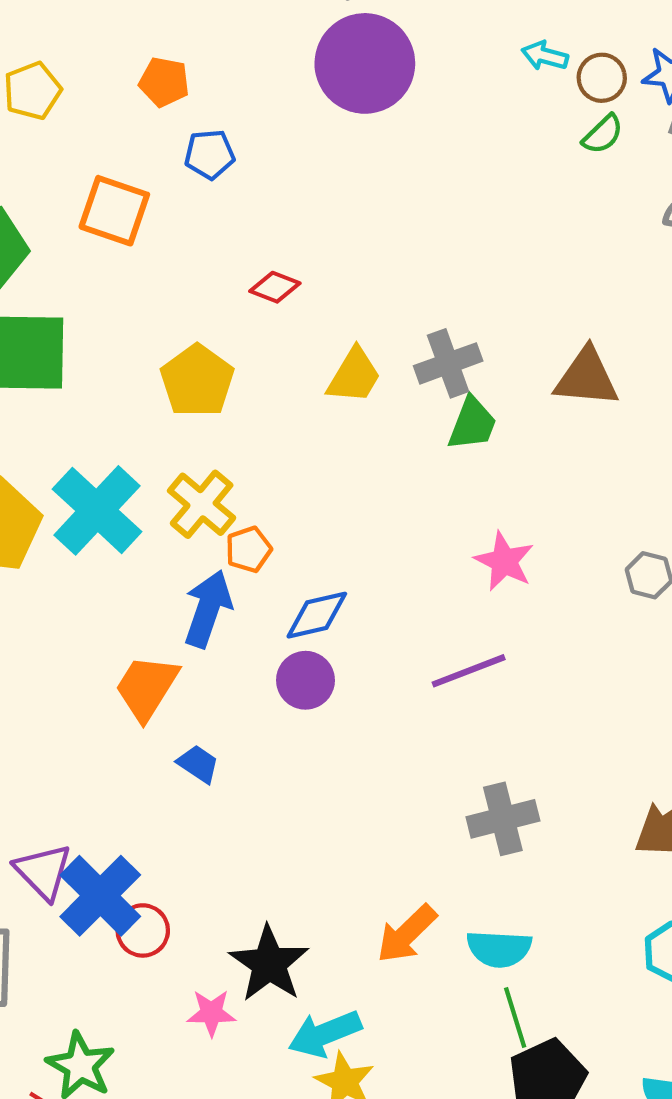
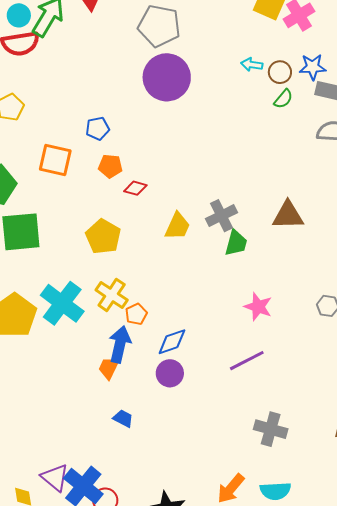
orange pentagon: (164, 82) -> (110, 166), moved
orange trapezoid: (146, 687) -> (109, 368), moved, size x0.7
gray cross: (503, 819) -> (271, 429), turned 36

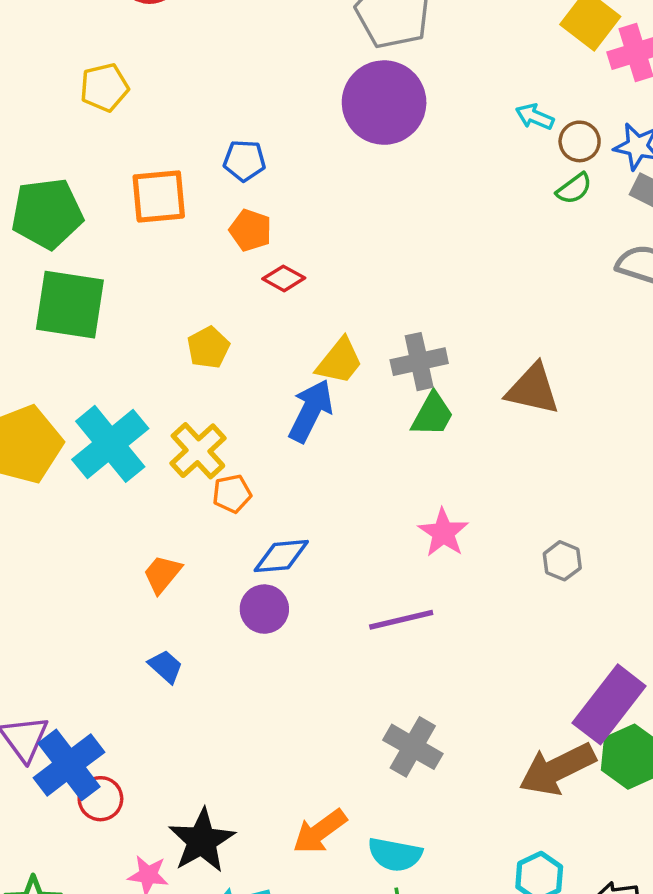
orange square: (55, 160) -> (159, 196), turned -32
yellow pentagon: (103, 237) -> (208, 347), size x0.7
blue arrow: (120, 344) -> (311, 411), moved

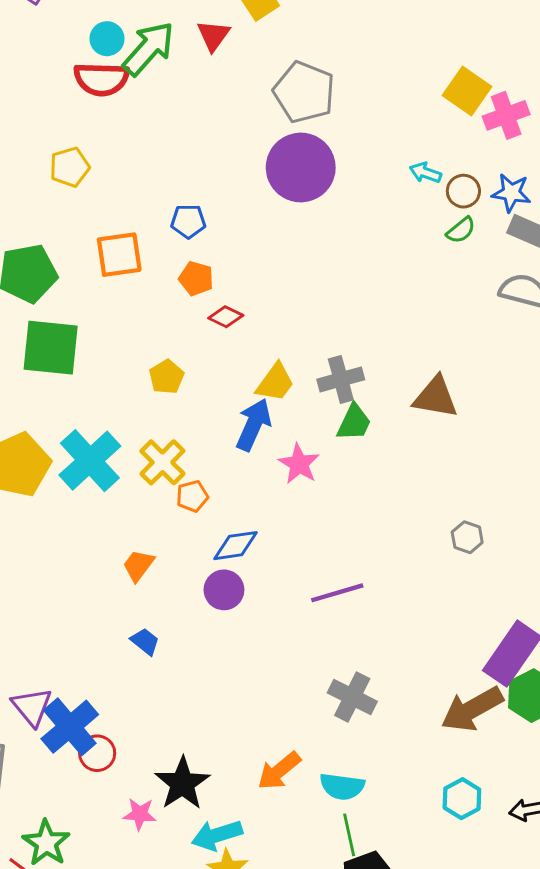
pink star: (443, 533) -> (299, 464), moved

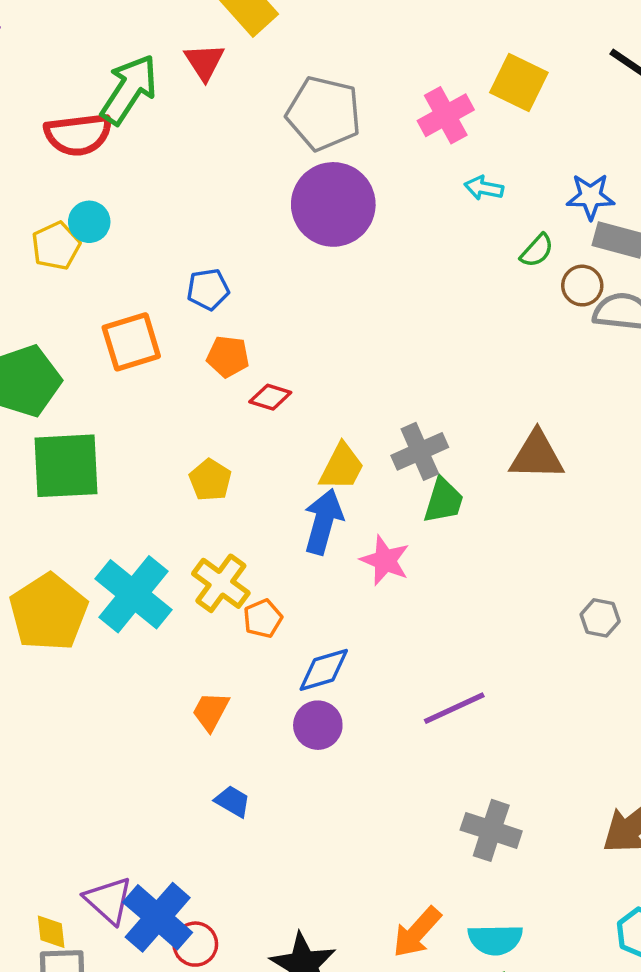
cyan circle: (107, 39) -> (89, 222), moved
pink cross: (506, 115) -> (446, 115), moved
brown circle: (463, 191) -> (582, 286), moved

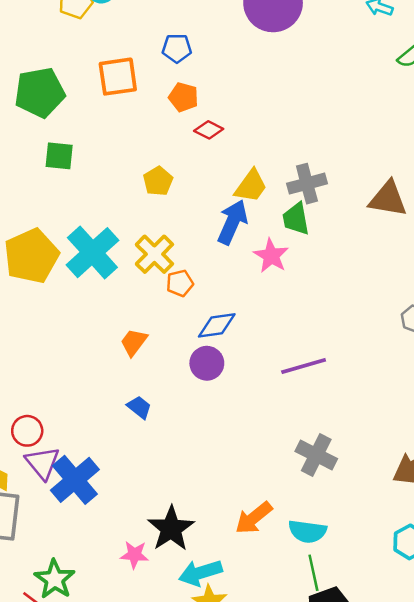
green square: (66, 466) -> (59, 156), size x0.6
green trapezoid: (443, 501) -> (296, 219), moved, turned 144
red circle: (195, 944) -> (27, 431), moved

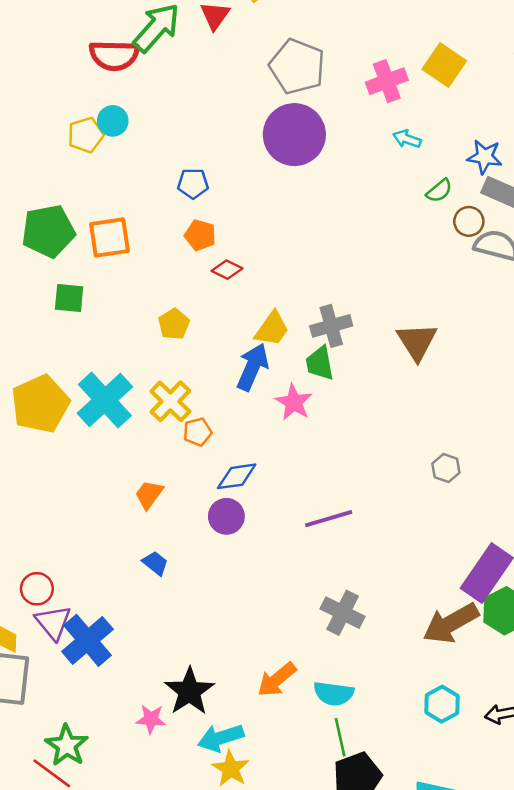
orange square: (118, 77) -> (110, 237), moved
brown triangle: (388, 199) -> (417, 342), turned 48

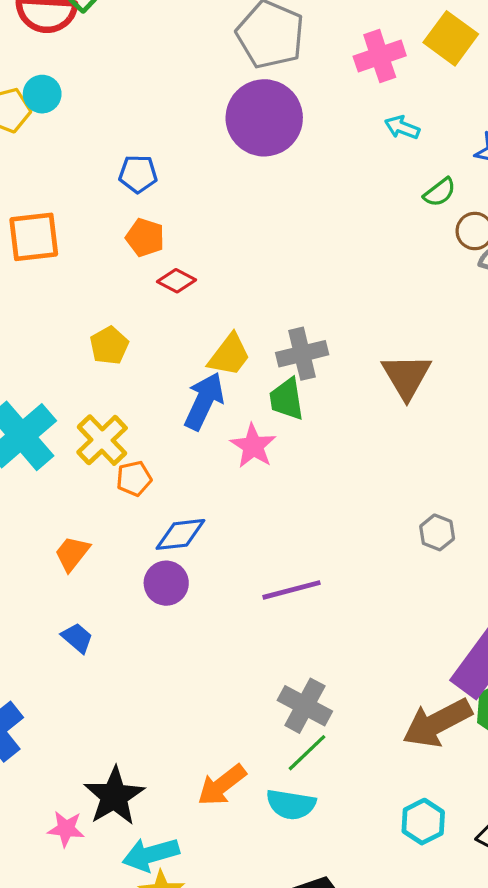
green line: (340, 737) -> (307, 753), moved, turned 57

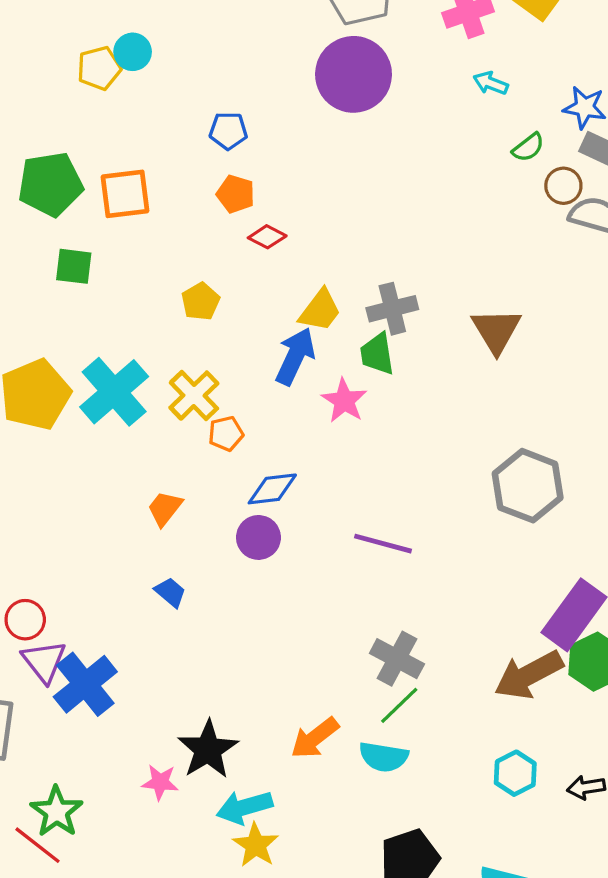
gray hexagon: (437, 532) -> (528, 486), size x2.0
purple line: (291, 590) -> (383, 544), turned 30

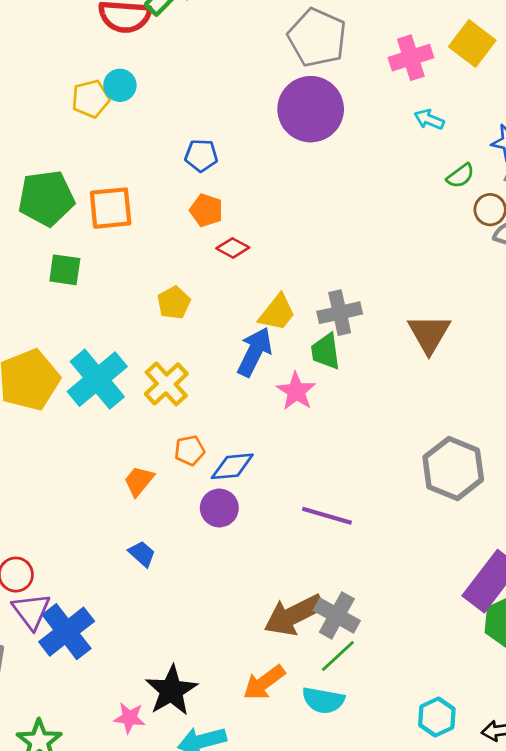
orange pentagon: (226, 434) -> (190, 450), moved
brown arrow: (529, 675) -> (294, 615), moved

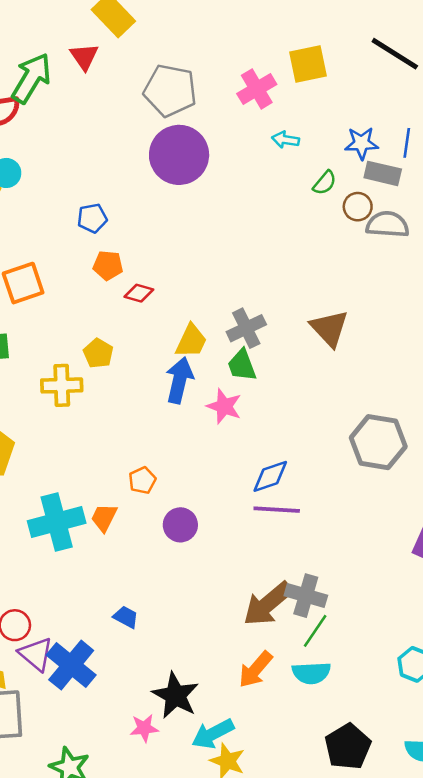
yellow square: (472, 44) -> (308, 64), turned -36
cyan cross: (97, 379) -> (57, 522), moved, turned 38
yellow cross: (166, 384) -> (62, 385), moved, turned -36
blue diamond: (232, 466) -> (270, 476), moved
blue trapezoid: (142, 554) -> (126, 617), moved

